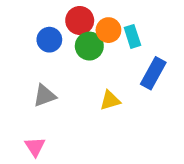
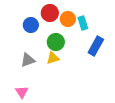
green circle: (89, 46) -> (56, 42), moved
yellow triangle: (110, 100) -> (53, 58), moved

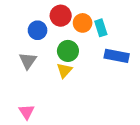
blue rectangle: (96, 46) -> (117, 56), turned 72
yellow triangle: (53, 58) -> (64, 70), turned -32
gray triangle: (28, 60) -> (28, 61), moved, turned -35

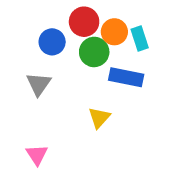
green circle: (68, 51) -> (94, 52), moved
blue rectangle: (117, 56) -> (126, 77), moved
yellow triangle: (64, 70) -> (99, 118), moved

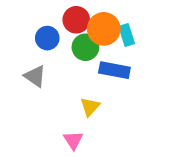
orange circle: (114, 32) -> (104, 29), size x1.4
gray triangle: (39, 84) -> (35, 76), turned -30
pink triangle: (37, 155) -> (73, 140), moved

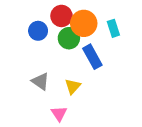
cyan rectangle: (127, 35) -> (113, 28), moved
blue rectangle: (114, 70) -> (92, 57), turned 50
gray triangle: (35, 76) -> (41, 81), moved

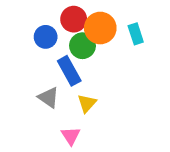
blue rectangle: (92, 57) -> (69, 71), moved

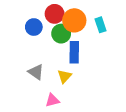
blue rectangle: (69, 71) -> (74, 52), moved, turned 30
pink triangle: (71, 136) -> (52, 100), turned 48

